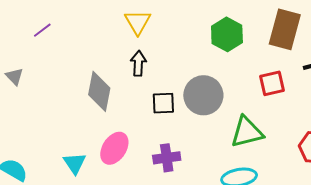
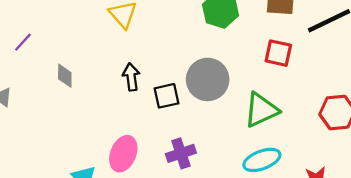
black arrow: (138, 63) -> (131, 77), moved
red square: (272, 83) -> (278, 53), turned 36
gray diamond: (99, 91) -> (65, 76), moved, size x0.6

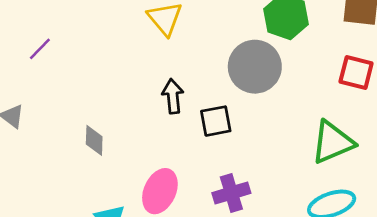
gray diamond: (65, 76) -> (94, 140), moved
gray circle: (208, 79) -> (255, 67), moved

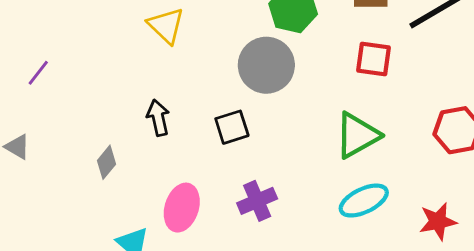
black arrow: (173, 96) -> (158, 118), moved
gray diamond: (94, 140) -> (106, 162), turned 44

